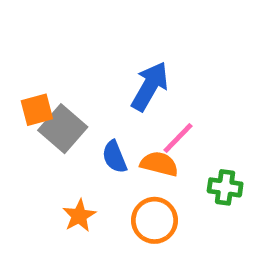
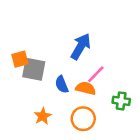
gray square: (63, 129) -> (34, 69), turned -30

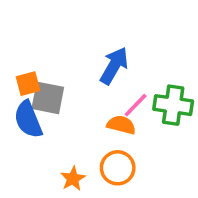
blue semicircle: (62, 84) -> (28, 119), moved, size x1.5
green cross: (121, 101) -> (173, 105), moved, size x1.5
orange star: (43, 116) -> (73, 179), moved

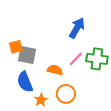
blue arrow: (114, 66) -> (77, 28), moved
blue semicircle: (28, 119) -> (25, 82), moved
orange semicircle: (121, 125) -> (55, 70), moved

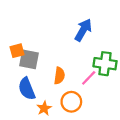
pink line: (76, 59) -> (89, 78), moved
orange semicircle: (55, 70) -> (59, 76), turned 84

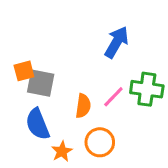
pink line: (89, 78) -> (113, 97), moved

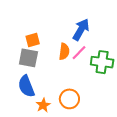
orange square: (24, 71) -> (33, 40), moved
pink line: (113, 97) -> (79, 53), moved
orange semicircle: (83, 106) -> (64, 52), moved

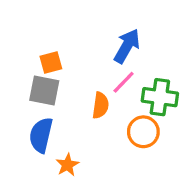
orange semicircle: (64, 52) -> (100, 105), moved
blue semicircle: (26, 86) -> (41, 135), turned 35
orange circle: (69, 99) -> (143, 132), moved

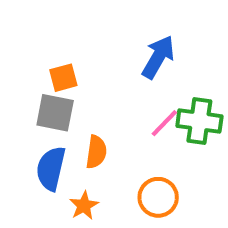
pink line: (124, 82) -> (164, 123), moved
orange semicircle: (100, 105) -> (96, 152), moved
orange circle: (143, 132) -> (158, 197), moved

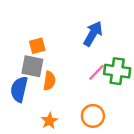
orange semicircle: (96, 152) -> (49, 81), moved
blue semicircle: (51, 168) -> (19, 89), moved

